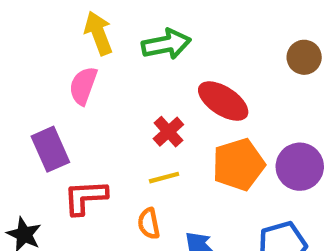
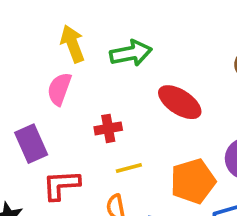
red cross: (168, 132) -> (108, 128), moved, turned 32
orange pentagon: (238, 164) -> (193, 181), moved

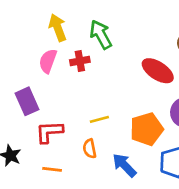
green arrow: (131, 53) -> (101, 35), turned -108
red ellipse: (180, 102) -> (158, 71), moved
red cross: (108, 128) -> (80, 61), moved

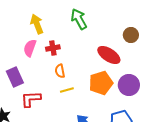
green arrow: (101, 35) -> (79, 19), moved
orange pentagon: (147, 129) -> (101, 83), moved
orange semicircle: (90, 149) -> (60, 71), moved

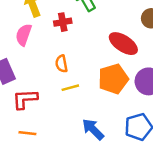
red cross: (53, 48) -> (63, 22), moved

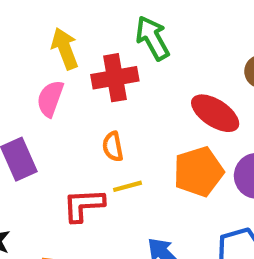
red cross: (63, 22) -> (115, 78), size x1.5
red L-shape: (25, 99) -> (84, 205), moved

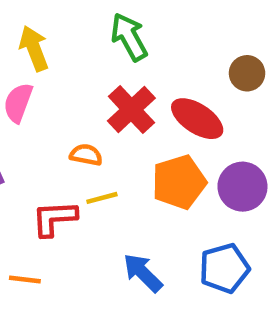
red cross: (115, 78) -> (131, 110), moved, turned -33
orange semicircle: (113, 147) -> (86, 155), turned 112

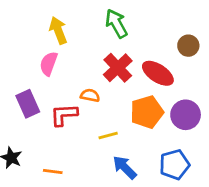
yellow line: (102, 198) -> (108, 136), moved
red L-shape: (54, 218) -> (64, 115), moved

